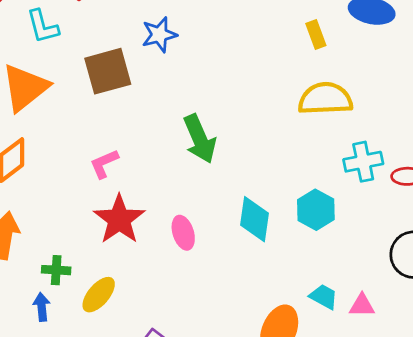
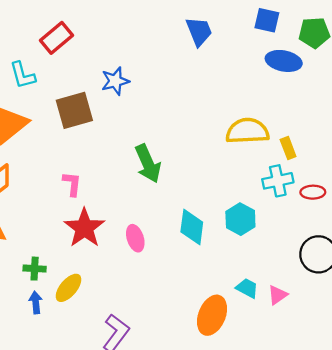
yellow rectangle: (316, 35) -> (288, 148), moved
pink L-shape: (104, 164) -> (72, 184), turned 120
pink triangle: (362, 305) -> (278, 295), turned -35
blue arrow: (42, 307) -> (36, 302), moved

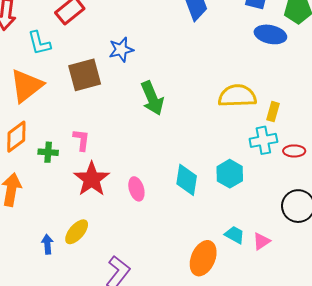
yellow rectangle: (288, 148) -> (273, 112), turned 36
green arrow: (148, 164) -> (152, 98), moved
green cross: (35, 269) -> (48, 152), moved

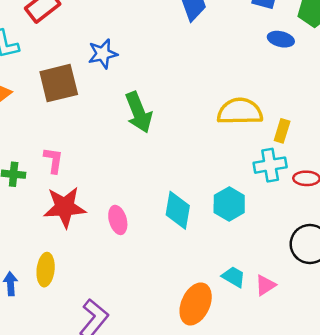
blue ellipse: (270, 34) -> (281, 39), size x0.7
red star: (92, 179) -> (65, 207), turned 30
yellow ellipse: (77, 232) -> (46, 270), turned -36

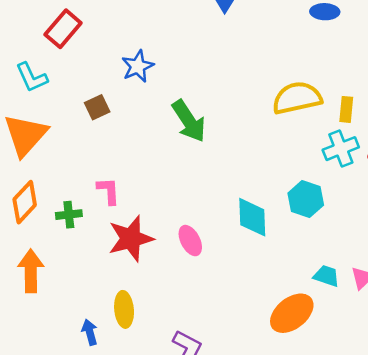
brown square: (59, 83) -> (97, 107), size x0.6
orange ellipse: (196, 304) -> (292, 313), turned 39

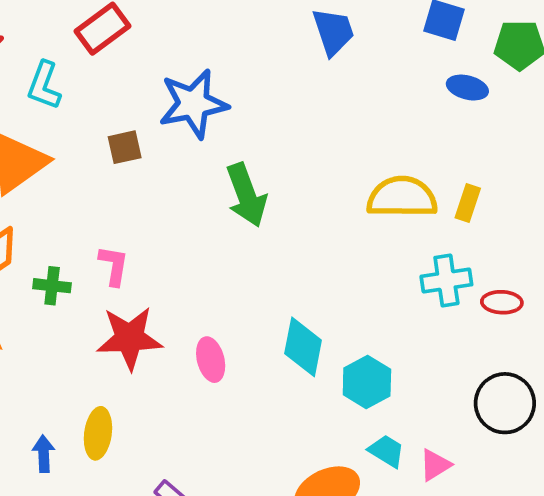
blue star: (138, 66) -> (193, 104), size x1.5
cyan L-shape: (32, 77) -> (44, 85), turned 32
yellow rectangle: (346, 109) -> (468, 203), moved
cyan hexagon: (306, 199) -> (367, 382), moved

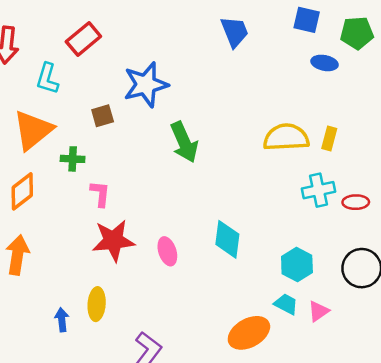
green cross: (52, 286) -> (73, 159), moved
cyan hexagon: (367, 382) -> (297, 265), moved

